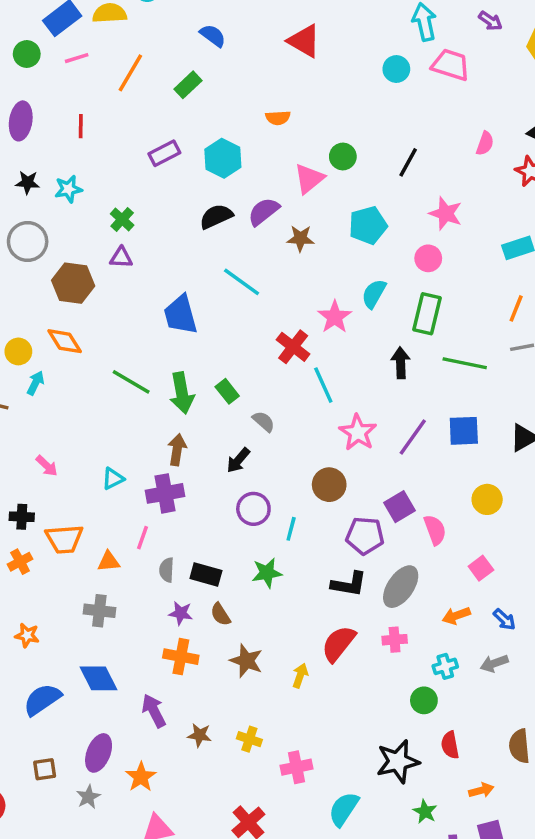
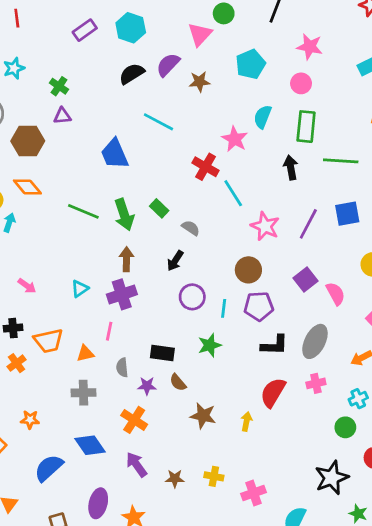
purple pentagon: (365, 536) -> (259, 306), moved
gray semicircle: (167, 570) -> (122, 367), moved
orange cross: (181, 657) -> (134, 420), moved, turned 30

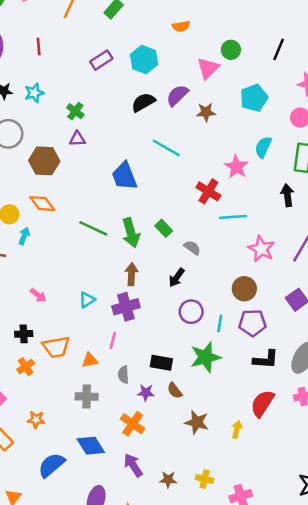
cyan line: (233, 193) -> (233, 217), turned -64
green star: (210, 345) -> (205, 357), size x1.4

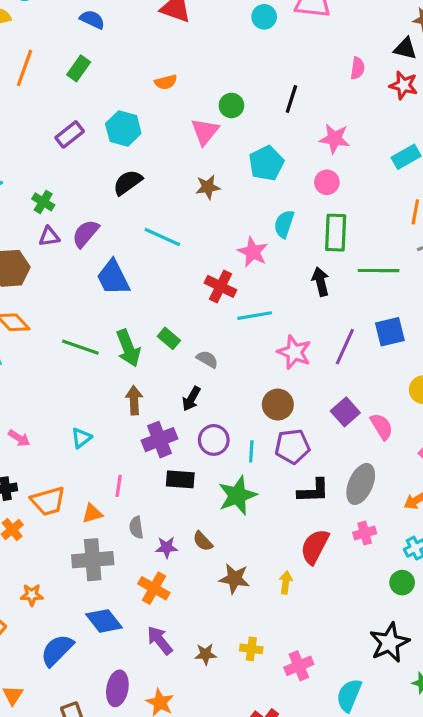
purple semicircle: (177, 95) -> (86, 234), moved
purple cross: (126, 307) -> (160, 440), moved
black rectangle: (161, 363) -> (180, 479), moved
gray cross: (87, 397) -> (93, 560), size x1.4

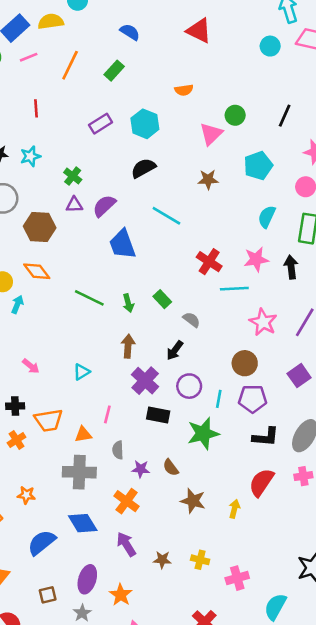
pink star: (253, 252) -> (256, 259), moved, turned 30
green arrow: (128, 348) -> (128, 303), size x0.6
purple cross: (160, 440) -> (145, 381), turned -32

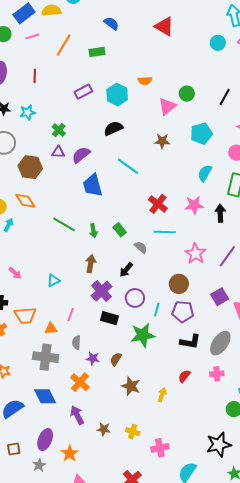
green rectangle: (114, 71) -> (97, 52), turned 35
orange semicircle: (184, 90) -> (145, 81), moved
cyan line: (234, 289) -> (165, 232), moved
brown semicircle: (171, 468) -> (116, 359), turned 64
red semicircle: (261, 482) -> (184, 376), size x0.6

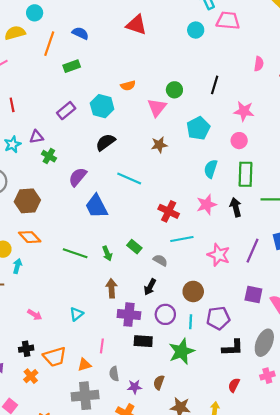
orange line: (64, 45) -> (49, 44), moved
purple triangle: (58, 152) -> (36, 137), moved
brown circle: (179, 284) -> (193, 291), moved
purple cross: (102, 291) -> (129, 315), turned -30
purple square: (220, 297) -> (253, 294), turned -36

